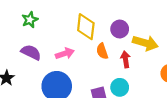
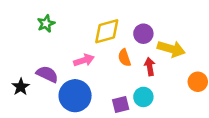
yellow diamond: (86, 27) -> (107, 31), turned 68
purple semicircle: (31, 52) -> (47, 74), moved

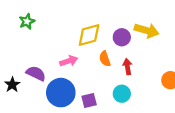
green star: (46, 24) -> (27, 21), moved
yellow arrow: (171, 49) -> (147, 30), moved
purple square: (121, 105) -> (89, 100), moved

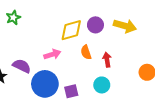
purple circle: (122, 37) -> (95, 25), moved

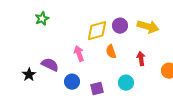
pink arrow: (52, 54) -> (79, 54), turned -91
red arrow: (107, 60) -> (141, 59), moved
blue circle: (45, 84) -> (72, 82), size x0.6

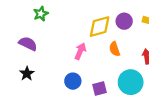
pink arrow: (79, 54) -> (80, 51), turned 42
purple semicircle: (50, 65) -> (28, 44), moved
cyan circle: (126, 83) -> (131, 82), size x1.5

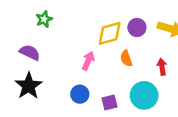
black star: (27, 74) -> (29, 86), size x1.6

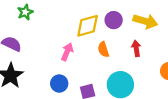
red arrow: (162, 67) -> (136, 48), moved

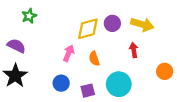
orange semicircle: (103, 50) -> (94, 59), moved

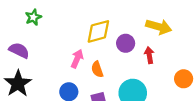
purple circle: (112, 23) -> (126, 43), moved
orange semicircle: (94, 59) -> (97, 69), moved

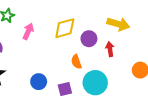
pink arrow: (77, 59) -> (28, 31), moved
orange semicircle: (97, 69) -> (76, 62), moved

